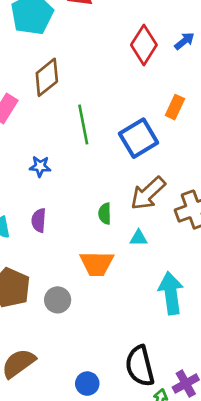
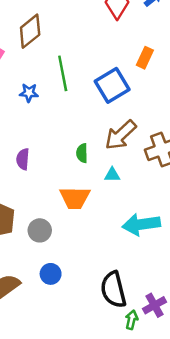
blue star: (40, 166) -> (29, 93), moved
cyan arrow: (171, 293) -> (141, 224), turned -90
blue circle: (87, 384) -> (51, 274), moved

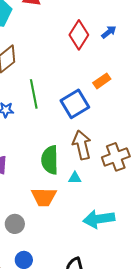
orange rectangle: (145, 58) -> (102, 81), turned 30
brown arrow: (121, 135) -> (82, 145), turned 120
green semicircle: (82, 153) -> (50, 160), size x1.8

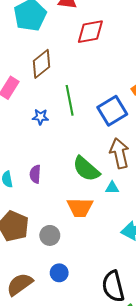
red diamond: (79, 35) -> (90, 32), moved, turned 48
green semicircle: (50, 160) -> (86, 169), turned -48

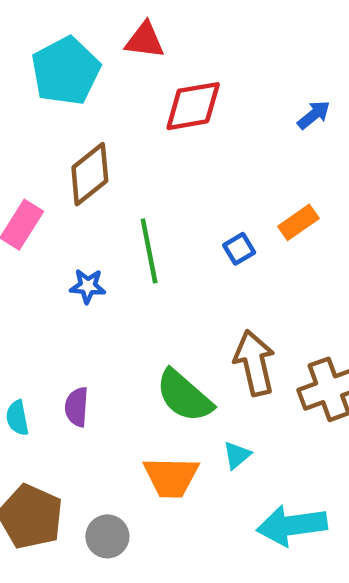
blue square: (112, 111) -> (239, 249), moved, size x0.5
cyan triangle: (112, 188) -> (237, 455), moved, turned -40

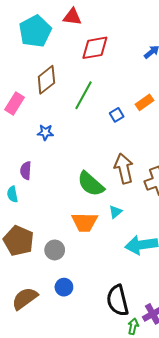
green line: (149, 251) -> (84, 95), moved, turned 40
purple semicircle: (77, 407) -> (26, 171), moved

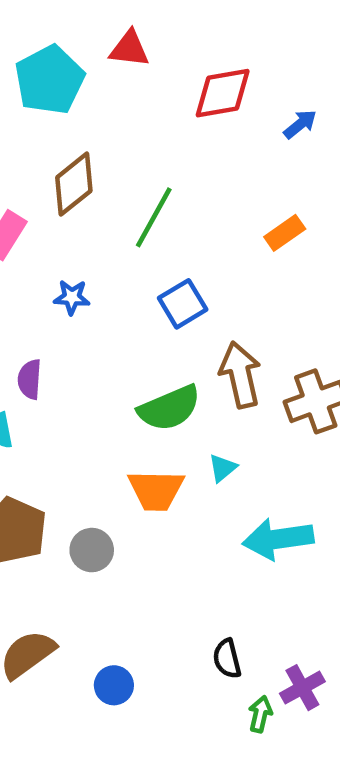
red diamond: (95, 48) -> (223, 93), moved
blue square: (117, 115) -> (183, 304), moved, size x1.5
green semicircle: (91, 184) -> (169, 408), turned -64
blue circle: (64, 287) -> (114, 685), moved
black semicircle: (118, 301) -> (227, 659), size x0.6

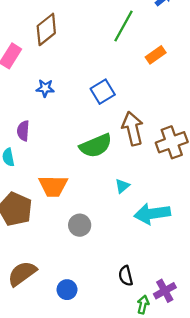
green line: (154, 217) -> (123, 26), moved
cyan triangle: (223, 468) -> (122, 186), moved
orange trapezoid: (156, 490) -> (53, 186), moved
gray circle: (92, 550) -> (80, 225), moved

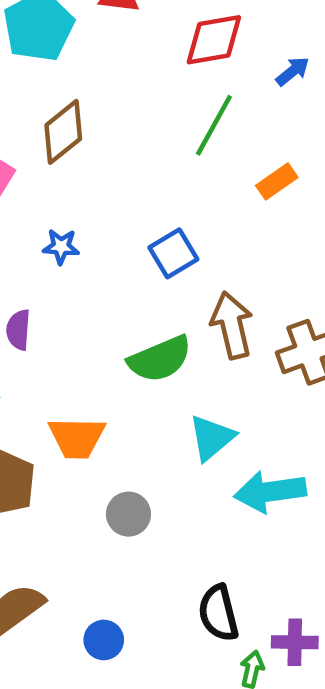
cyan triangle: (122, 186) -> (212, 438), size x1.6
black semicircle: (126, 276) -> (218, 613), size x1.4
purple cross: (165, 291) -> (295, 642), turned 30

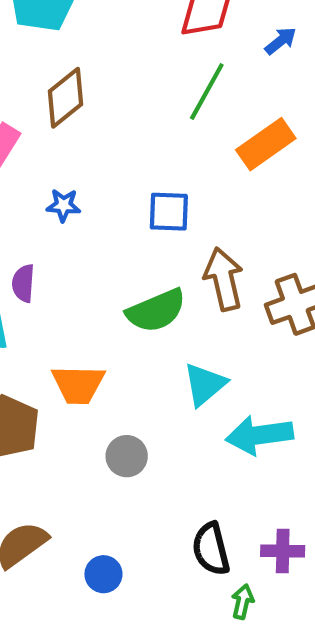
orange rectangle: (277, 181) -> (266, 144), size x1.5
blue square: (173, 253) -> (169, 212), turned 33
purple cross: (295, 642) -> (283, 551), moved

